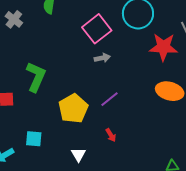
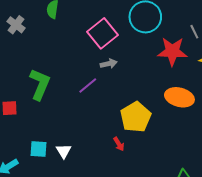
purple line: (109, 99) -> (88, 86), moved
yellow pentagon: (73, 108) -> (136, 117), moved
white triangle: (79, 155) -> (64, 151), moved

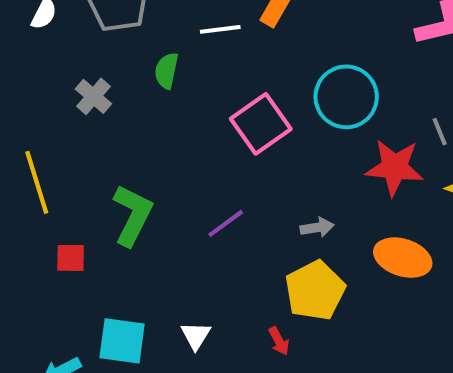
gray arrow: (109, 64) -> (317, 227), moved
cyan square: (39, 149) -> (122, 341), size x1.4
white triangle: (64, 151) -> (196, 336), moved

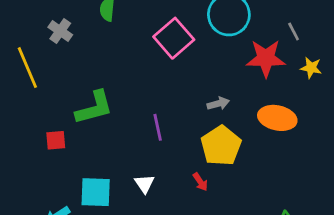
yellow line: (37, 182) -> (27, 68), moved
green L-shape: (132, 215) -> (94, 108), turned 54
purple line: (226, 223) -> (158, 127), moved, turned -60

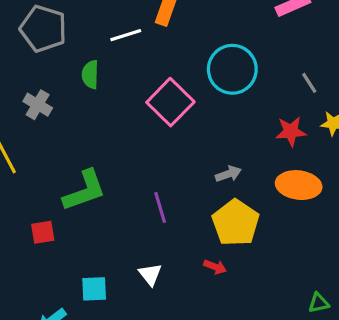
red star: (266, 58) -> (291, 131), moved, size x0.7
red arrow: (200, 182) -> (215, 267), turned -30
cyan square: (96, 192) -> (94, 289), size x0.7

